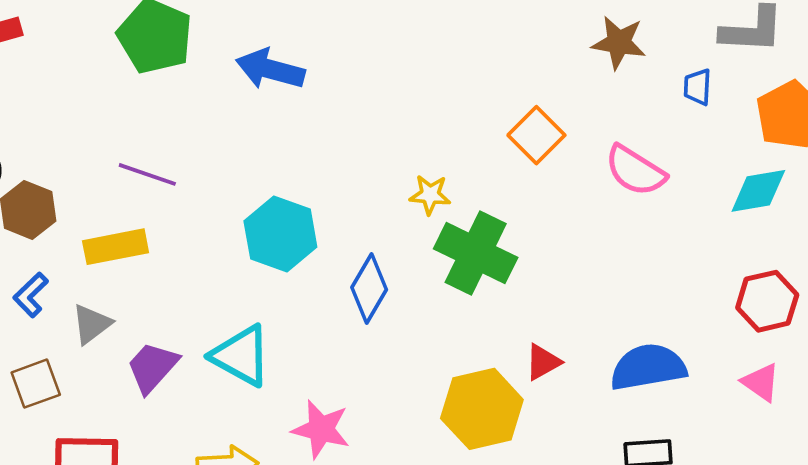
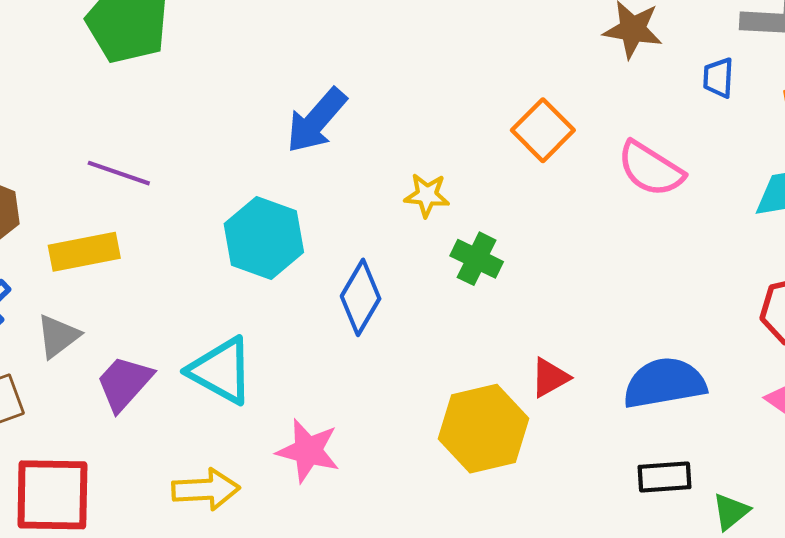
blue arrow: (270, 69) -> (316, 121), moved, turned -64
green cross: (476, 253) -> (477, 259), size x0.6

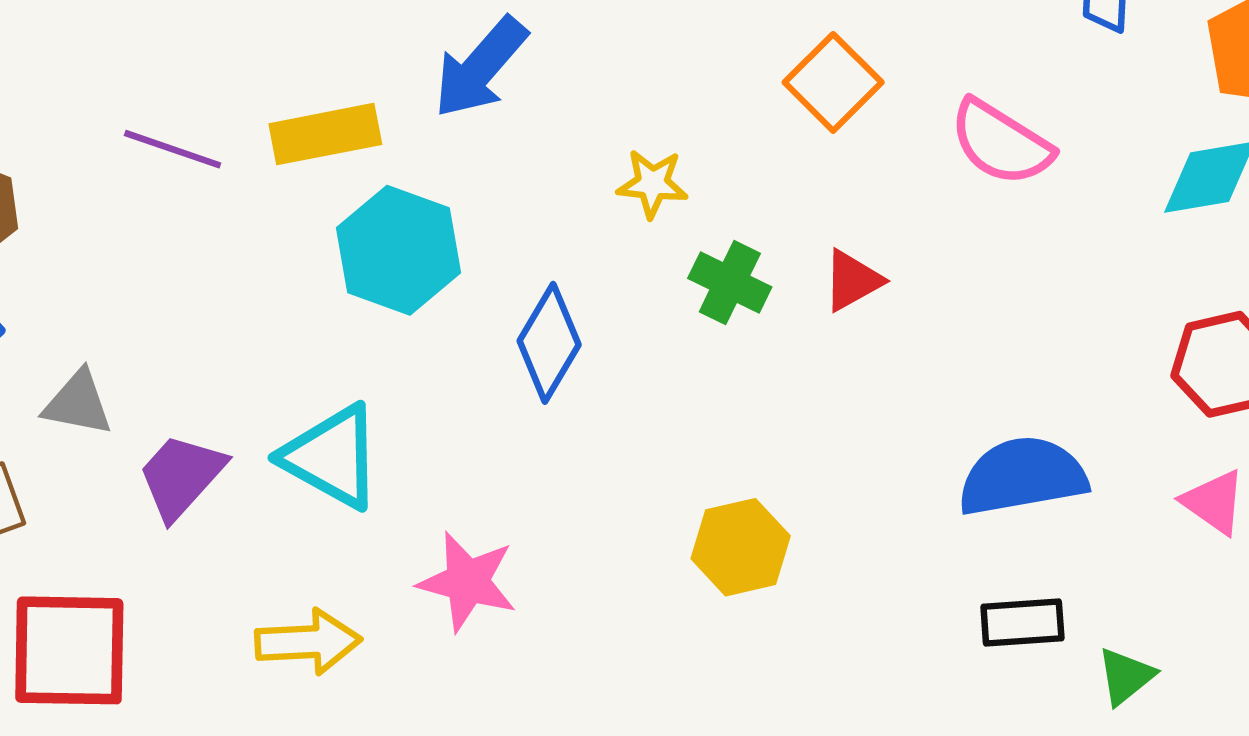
yellow rectangle: (84, 252) -> (325, 134), moved
gray triangle: (58, 336) -> (78, 403), turned 48
red triangle: (550, 378) -> (852, 280), moved
yellow hexagon: (483, 429) -> (741, 547), size x0.7

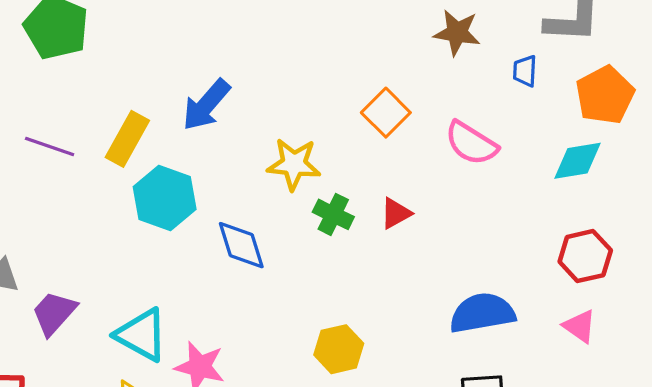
yellow rectangle: (325, 134) -> (127, 139), turned -50
yellow star: (652, 184) -> (294, 164), size x1.5
blue diamond: (549, 343) -> (241, 245), turned -48
cyan triangle: (332, 457) -> (142, 335), moved

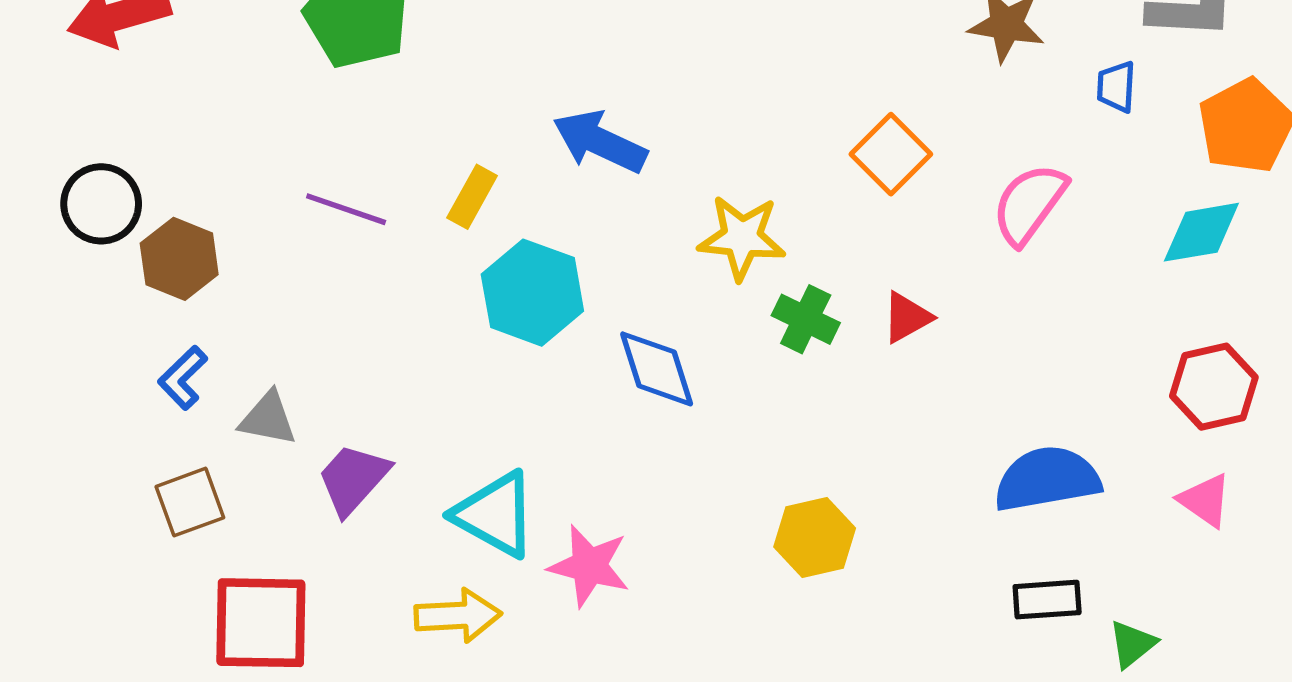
blue arrow: (206, 105) -> (600, 142), turned 74
yellow rectangle: (127, 139) -> (472, 197), size x0.7
pink semicircle: (471, 143) -> (1029, 204), turned 94

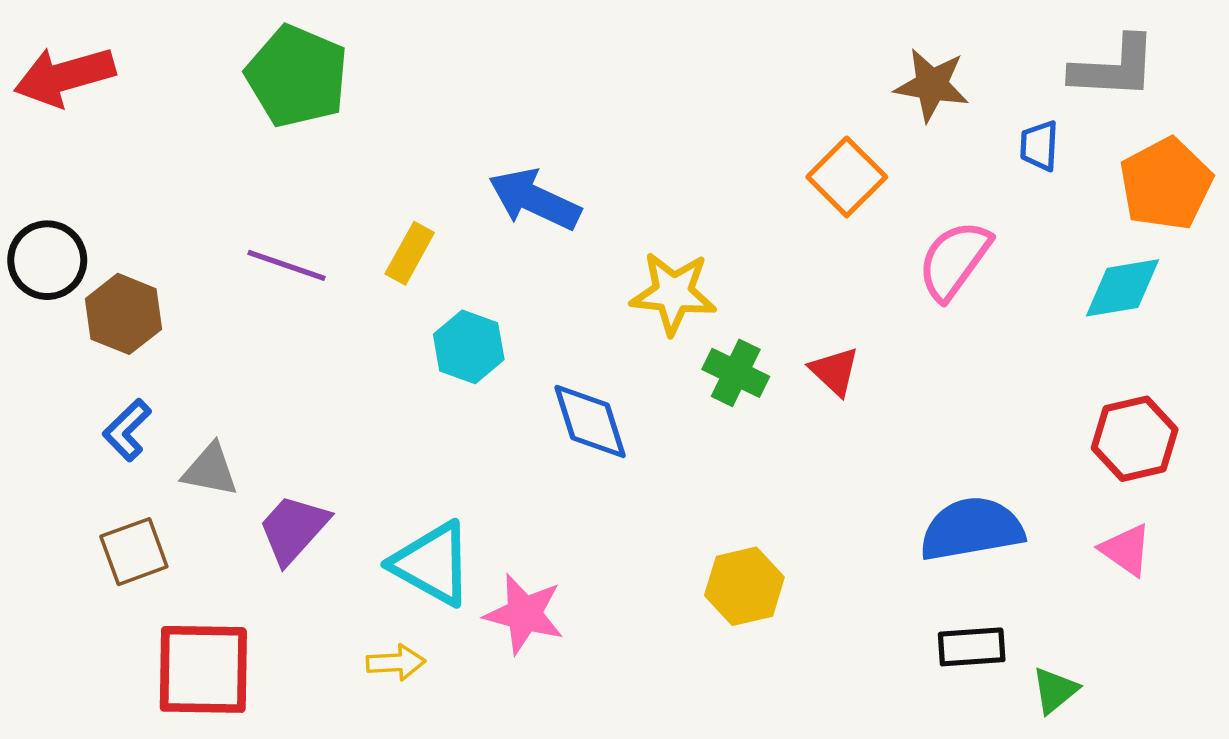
orange square: (891, 154) -> (847, 177), moved
cyan hexagon: (532, 293) -> (469, 347), size x0.7
red triangle: (907, 317) -> (835, 371), turned -48
yellow arrow: (458, 616) -> (396, 663), size x0.7

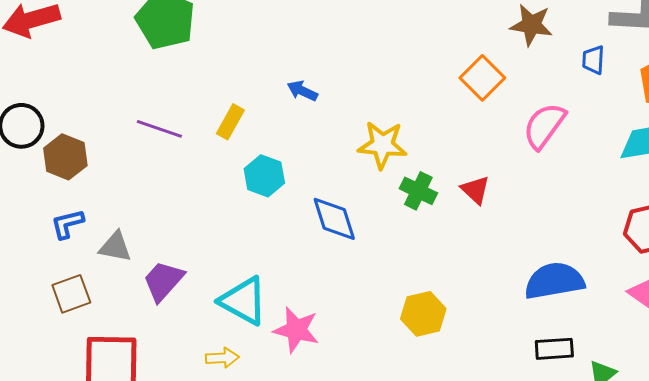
blue arrow: (535, 199) -> (302, 91), size x0.6
blue L-shape: (127, 430) -> (67, 224), turned 30

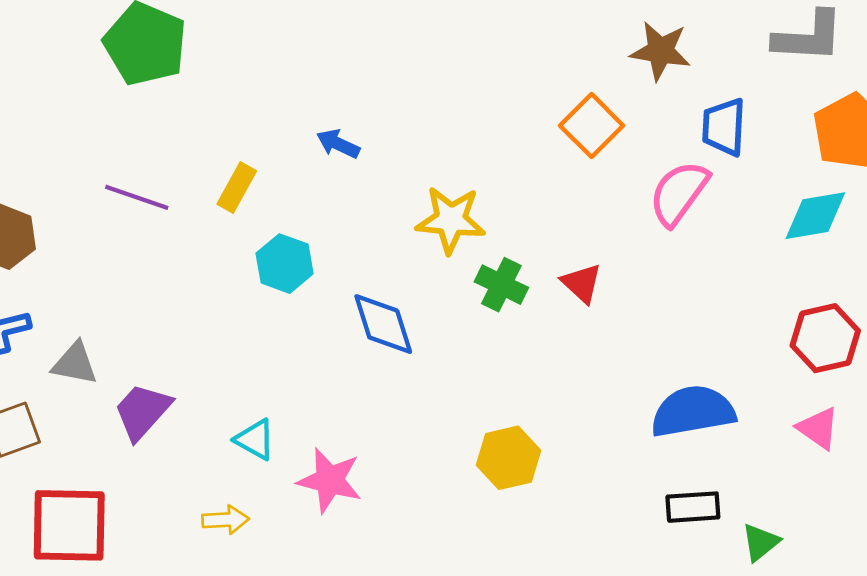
blue trapezoid: (593, 60) -> (724, 127), moved, size x1.4
cyan triangle: (243, 301) -> (255, 440), size x0.6

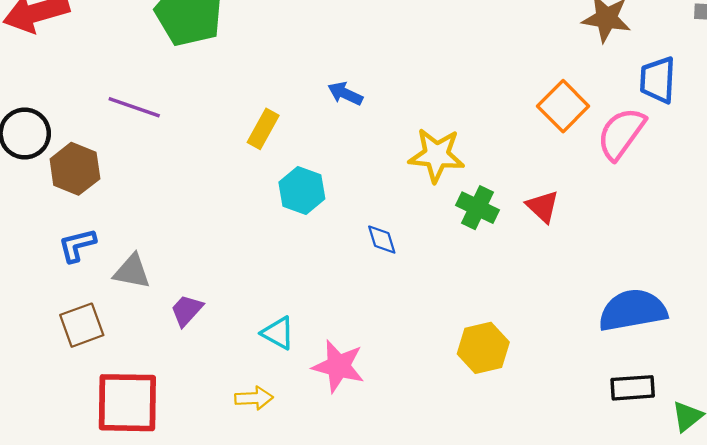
orange square: (592, 126) -> (563, 106), moved
purple line: (137, 197) -> (134, 107), moved
blue diamond: (383, 324) -> (382, 240), size x0.6
purple trapezoid: (142, 411) -> (187, 310), size x0.7

